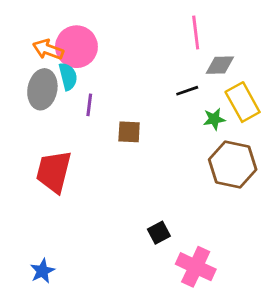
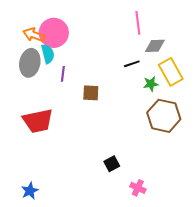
red trapezoid: (54, 172) -> (38, 121), turned -116
pink cross: (196, 267) -> (138, 188), size x0.6

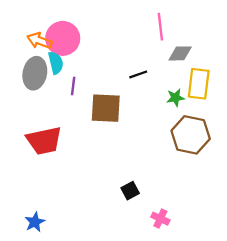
black line: (132, 64) -> (138, 74), moved
yellow rectangle: (171, 72) -> (199, 84), turned 36
brown square: (91, 93) -> (106, 108), size x1.6

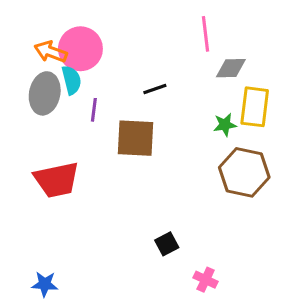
black line: (138, 74) -> (155, 89), moved
blue star: (35, 222) -> (45, 284), turned 30

